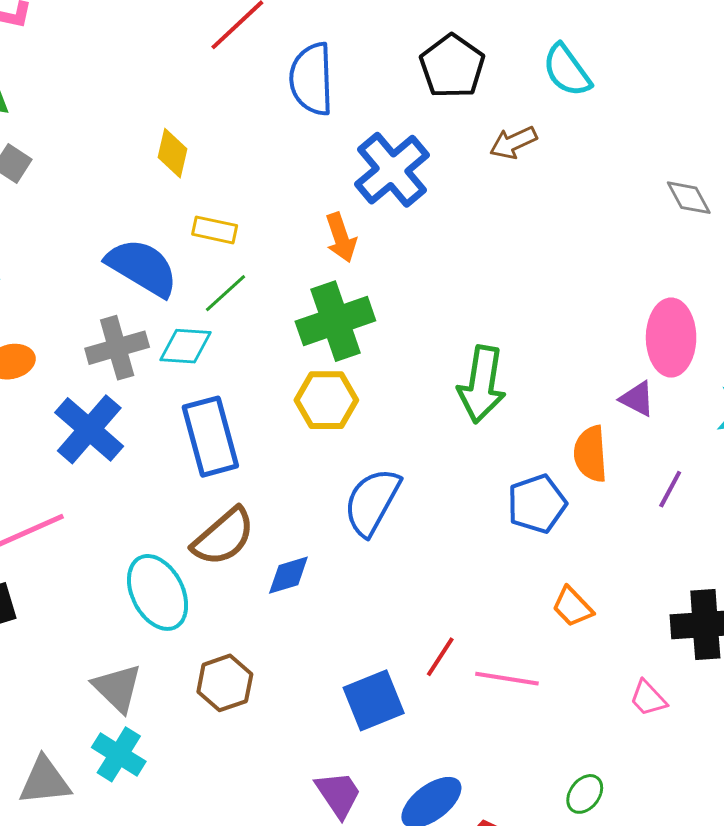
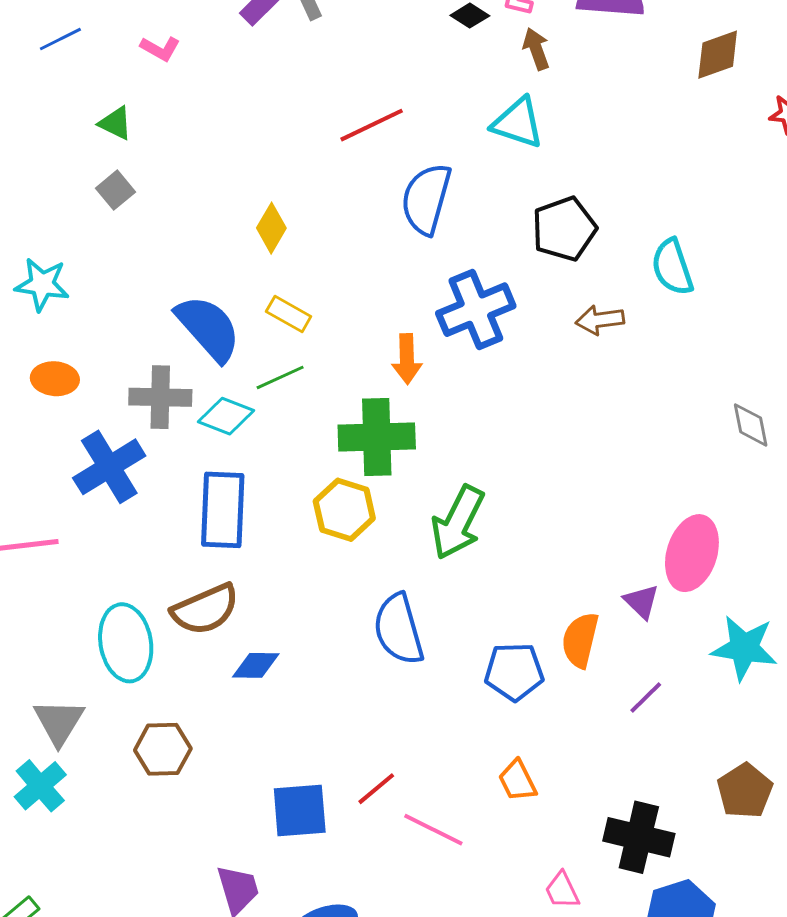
green arrow: (482, 384) -> (458, 522), moved
blue semicircle: (372, 502) -> (399, 629), moved, turned -62

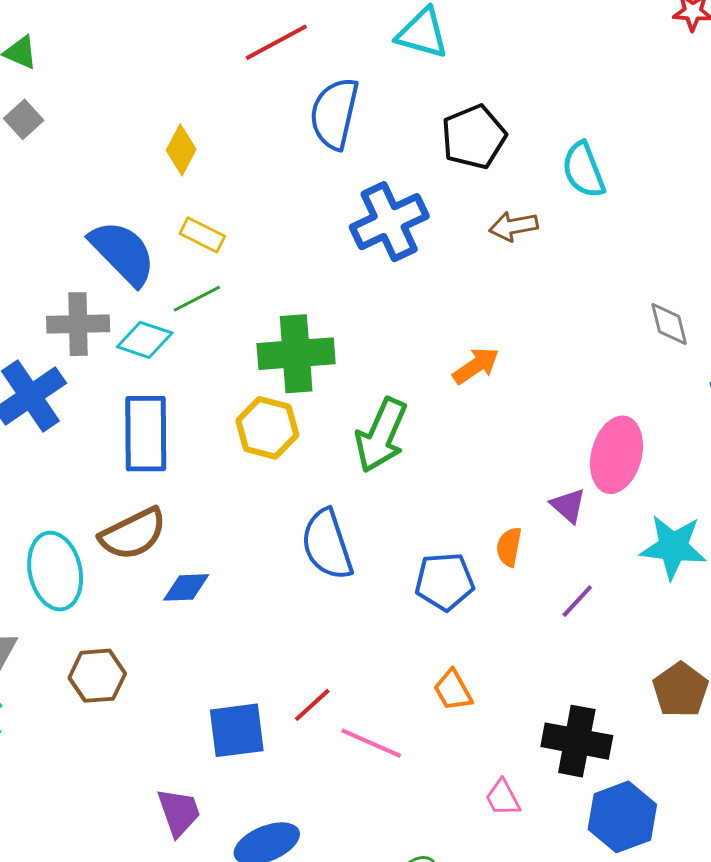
orange arrow: (407, 359) -> (476, 366), moved, turned -120
orange semicircle: (580, 640) -> (509, 547), size x0.7

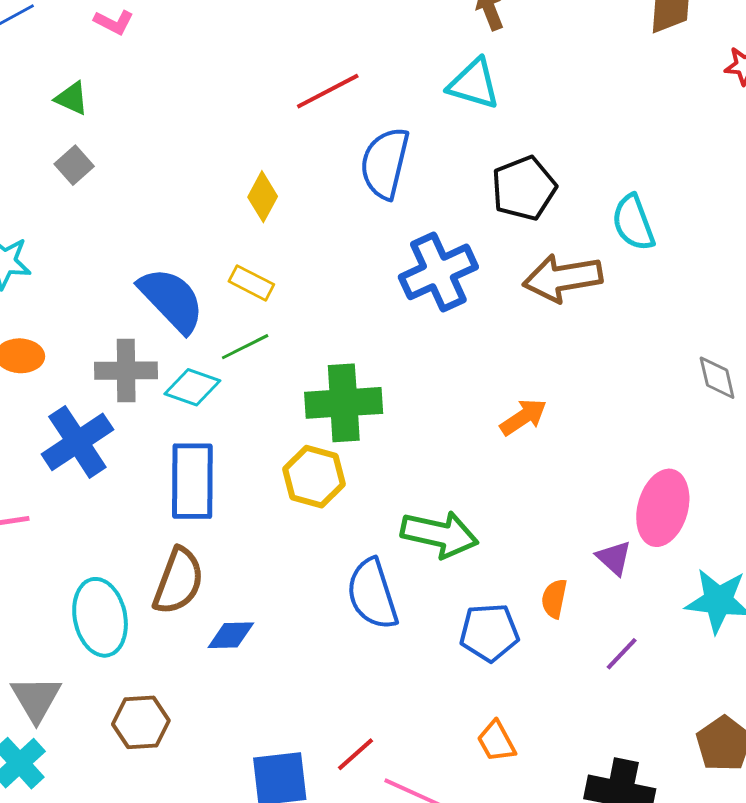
yellow diamond: (181, 150) -> (263, 197), moved
brown arrow: (513, 226) -> (563, 278), size x1.6
green arrow: (381, 435) -> (440, 534), moved, turned -102
brown semicircle: (133, 534) -> (178, 581), turned -44

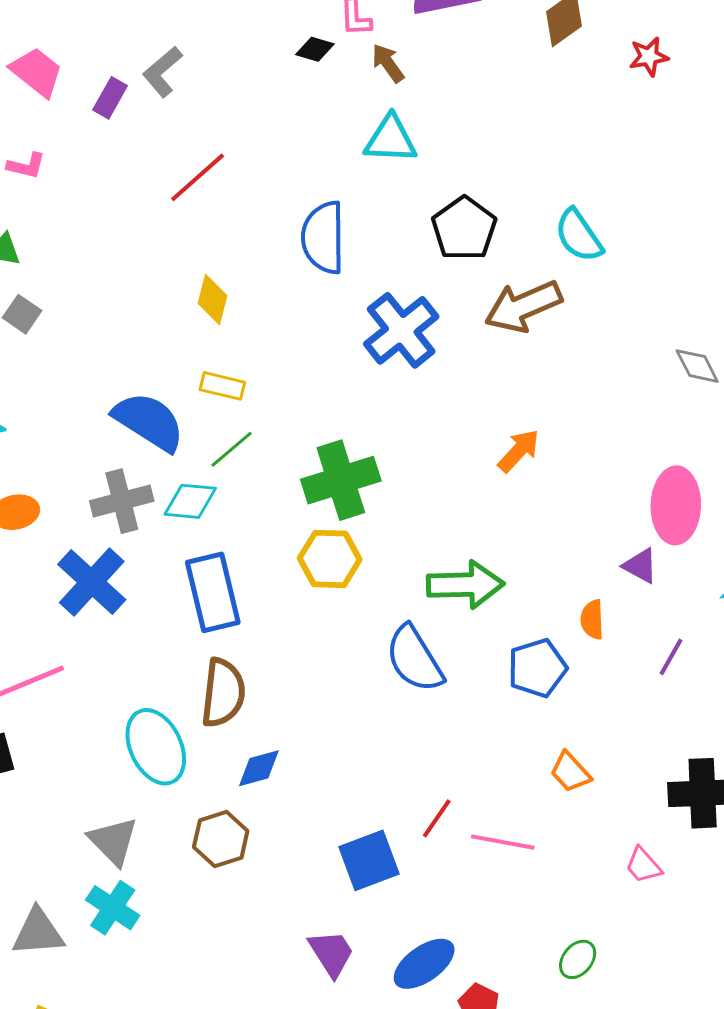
red line: (328, 91) -> (198, 177), moved
blue diamond: (231, 635) -> (259, 768), moved

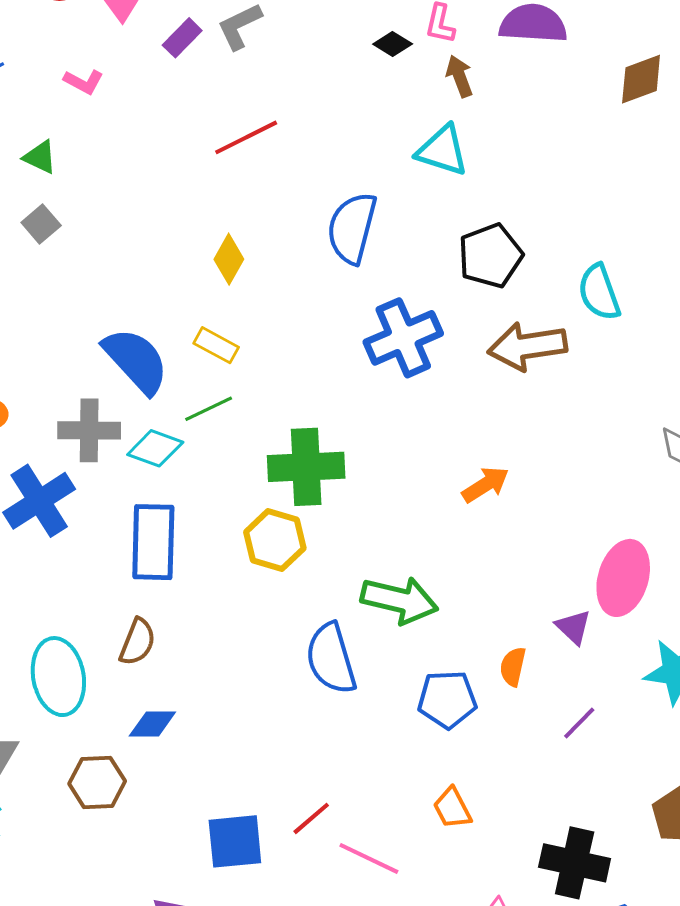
brown semicircle: (223, 693) -> (137, 642), size x0.7

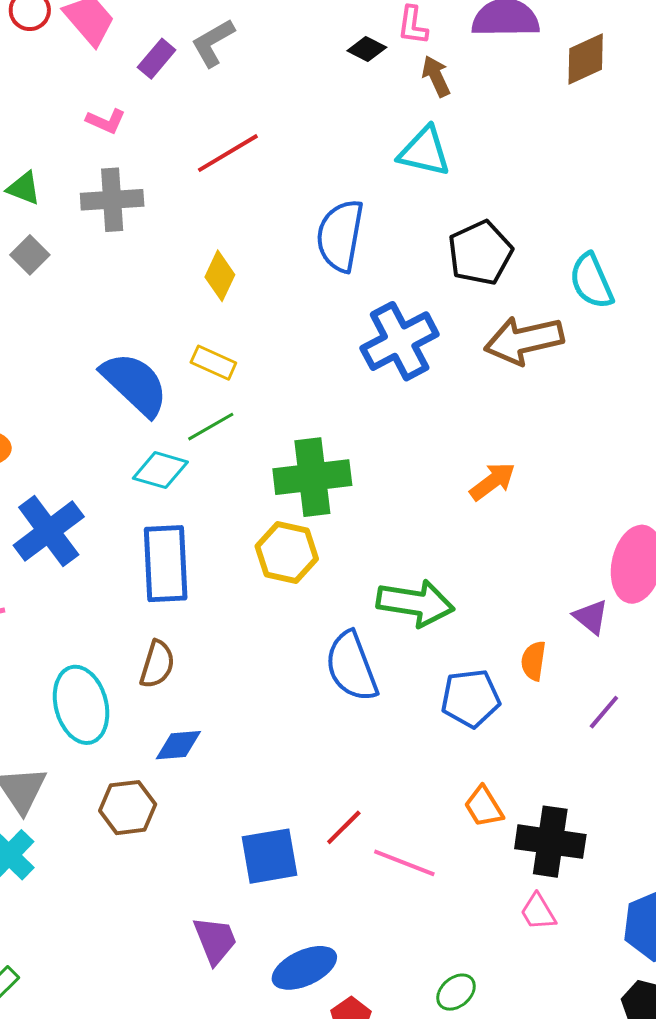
brown diamond: (641, 79) -> (586, 59), moved
pink L-shape: (84, 82) -> (106, 121), moved
gray cross: (89, 430) -> (112, 200), moved
black cross: (575, 863) -> (550, 842), moved

